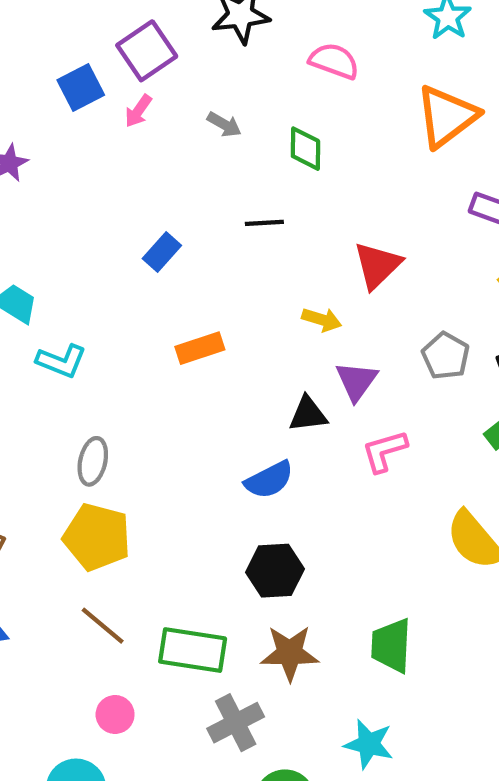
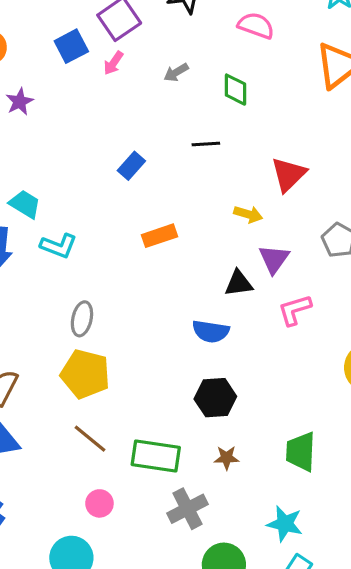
gray arrow: (224, 124) -> (176, 72), turned 120
blue semicircle: (269, 480) -> (211, 331), turned 36
brown star: (290, 653) -> (227, 458), size x0.6

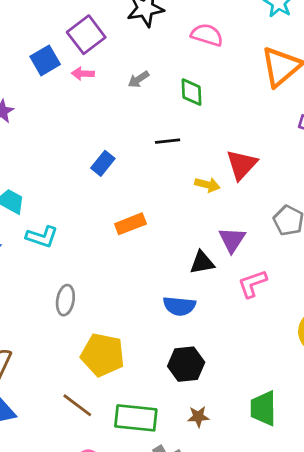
pink arrow: (113, 63) -> (83, 74), turned 60
yellow arrow: (248, 214) -> (207, 185), moved
yellow pentagon: (85, 374) -> (103, 355), moved

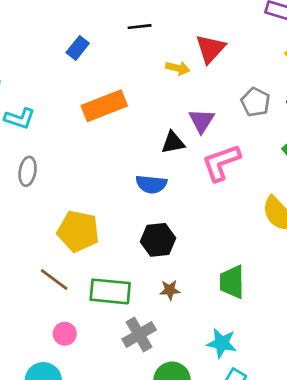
orange rectangle: (130, 224) -> (104, 106), size x1.5
pink L-shape: (252, 284) -> (221, 163), size x1.4
gray ellipse: (65, 300) -> (28, 171), moved

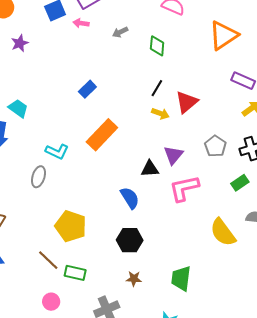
black line: (140, 27) -> (157, 88), moved, turned -60
orange rectangle: (104, 106) -> (102, 135), turned -32
cyan L-shape: (20, 118) -> (57, 151), moved
blue semicircle: (151, 184) -> (130, 198), turned -135
green rectangle: (110, 291) -> (75, 273), moved, size x0.7

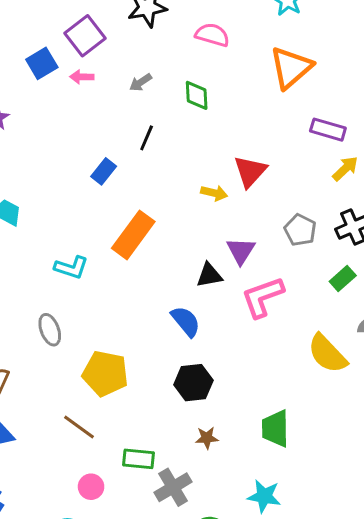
black line: (157, 88) -> (147, 138), moved
gray ellipse: (38, 177) -> (50, 330), moved, turned -30
green rectangle: (75, 273) -> (139, 459), moved

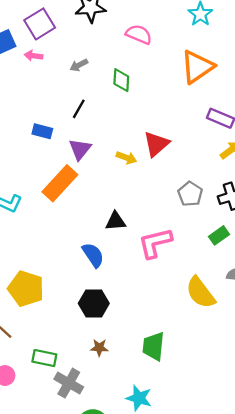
blue rectangle: (104, 171) -> (42, 131), turned 60
purple triangle: (241, 251) -> (80, 149), moved
gray cross: (173, 487) -> (69, 383), turned -36

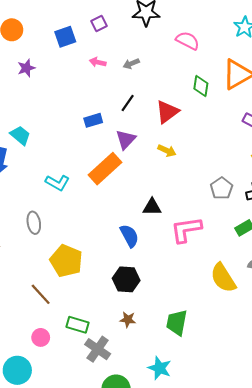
purple square: (40, 24) -> (99, 24), size x0.6
pink arrow: (34, 56) -> (98, 62), moved
green diamond: (121, 80) -> (201, 86), moved
blue rectangle: (42, 131) -> (93, 120), turned -36
red triangle: (156, 144) -> (167, 112), moved

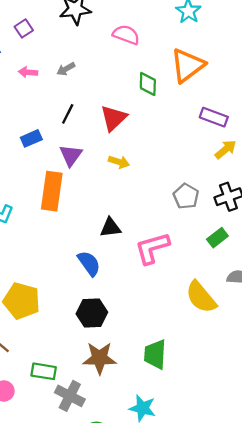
orange rectangle: (105, 169) -> (52, 191), turned -32
brown star: (128, 320) -> (100, 358), size x1.8

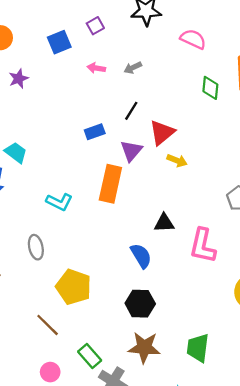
red triangle: (114, 118) -> (162, 133), moved
pink L-shape: (152, 248) -> (203, 246), turned -66
green rectangle: (44, 371) -> (90, 356), turned 35

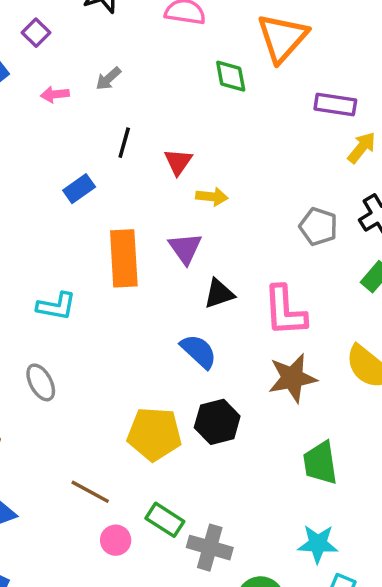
red triangle: (162, 133) -> (178, 162), size x0.7
purple triangle: (131, 151) -> (185, 248), moved
yellow pentagon: (74, 287) -> (154, 434), moved
brown star: (144, 347) -> (292, 378), moved
pink circle: (50, 372) -> (116, 540), moved

